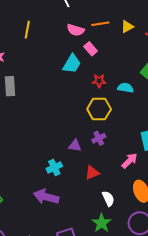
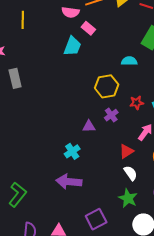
red star: (99, 81) -> (137, 103), moved
red triangle: (92, 173) -> (126, 151), moved

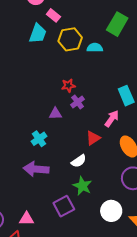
yellow hexagon: (107, 86) -> (70, 39), moved
red star: (137, 103) -> (68, 86), moved
white semicircle: (131, 173) -> (79, 161), moved, turned 91
green star: (128, 198) -> (82, 186), moved

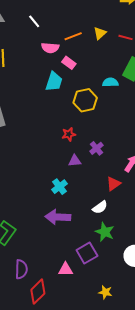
yellow hexagon: (70, 39) -> (85, 100), moved
cyan semicircle: (95, 48) -> (110, 82), moved
red star: (68, 86) -> (69, 134), moved
pink triangle: (27, 219) -> (66, 269), moved

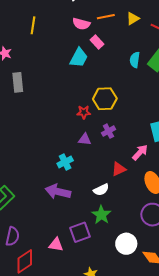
cyan semicircle: (110, 82) -> (135, 60), moved, turned -91
yellow hexagon: (85, 100) -> (105, 99), moved

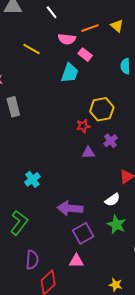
yellow triangle: (133, 19) -> (117, 26), turned -40
yellow line: (33, 25) -> (32, 49), moved, turned -60
cyan cross: (65, 162) -> (32, 179), moved
purple square: (80, 232) -> (83, 233), moved

